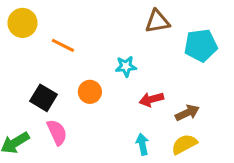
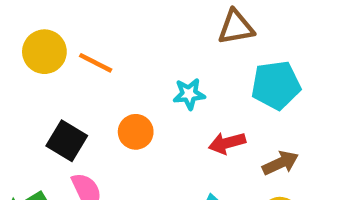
yellow circle: (22, 23) -> (44, 52), moved
cyan pentagon: (201, 45) -> (276, 85), moved

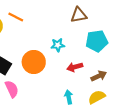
orange line: (96, 63) -> (16, 17), moved
orange circle: (136, 132) -> (34, 62), size x1.5

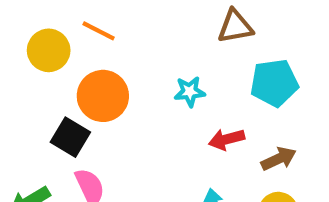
orange circle: (34, 62) -> (103, 96), moved

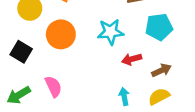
cyan star: (190, 92) -> (111, 32), size x1.5
black square: (70, 137) -> (21, 52), moved

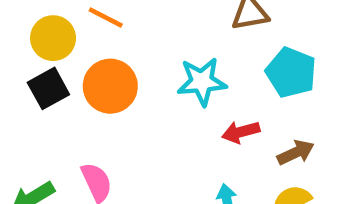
cyan pentagon: (159, 27) -> (291, 72), turned 30
black square: (21, 52) -> (48, 88), moved, turned 30

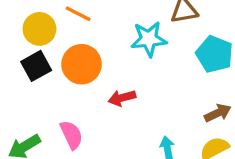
cyan star: (202, 82) -> (149, 39), moved
red arrow: (241, 132) -> (122, 98), moved

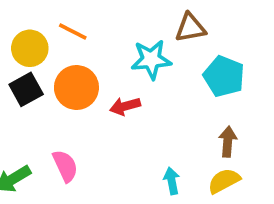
red arrow: (122, 98) -> (125, 106), moved
brown arrow: (218, 113) -> (228, 142), turned -60

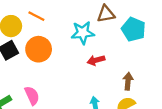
cyan pentagon: (224, 76) -> (133, 29), moved
red arrow: (125, 106) -> (96, 60), moved

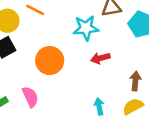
orange circle: (39, 49) -> (50, 61), moved

